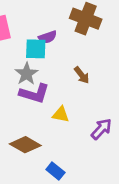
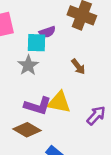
purple L-shape: (34, 94) -> (38, 106), moved
yellow triangle: (61, 115) -> (59, 102), size x1.5

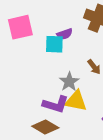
gray star: (28, 65) -> (69, 82), moved

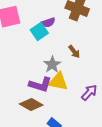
cyan square: (54, 44) -> (39, 32), turned -36

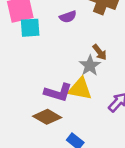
cyan square: (39, 32) -> (30, 28), moved, turned 30
gray star: (52, 65) -> (90, 66), moved

